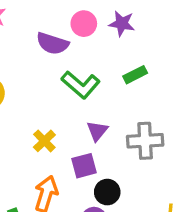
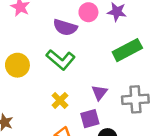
green rectangle: (135, 75) -> (127, 50), size x1.6
green L-shape: (81, 85) -> (61, 60), moved

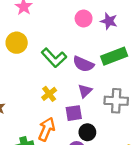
purple semicircle: (65, 27) -> (83, 64), moved
yellow circle: (17, 65) -> (17, 43), moved

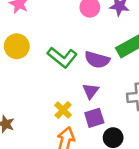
purple triangle: (85, 91) -> (91, 91), moved
yellow cross: (49, 94) -> (63, 110), moved

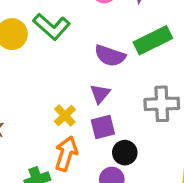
green L-shape: (62, 57) -> (52, 27), moved

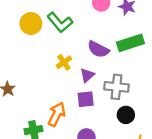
gray cross: (162, 104) -> (116, 87), moved
yellow cross: (65, 116) -> (64, 62), moved
black circle: (125, 153) -> (126, 115), moved

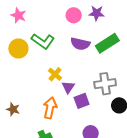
purple semicircle: (98, 49) -> (80, 44), moved
purple triangle: (87, 75) -> (68, 87), moved
orange arrow: (57, 114) -> (50, 108), moved

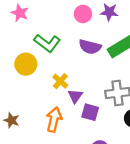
yellow circle: (18, 49) -> (26, 64), moved
purple square: (82, 101) -> (90, 112), turned 35

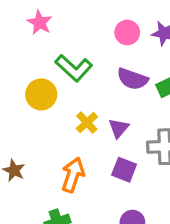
purple triangle: (75, 96) -> (119, 128), moved

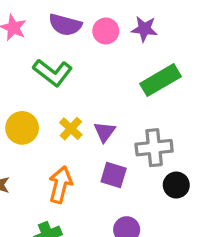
purple semicircle: (133, 79) -> (65, 25), moved
yellow circle: (41, 94) -> (22, 128), moved

